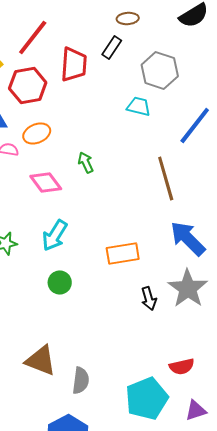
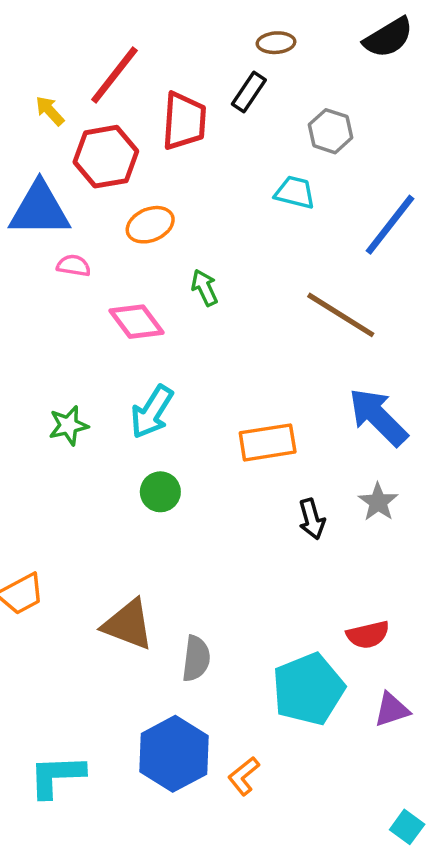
gray hexagon: (160, 70) -> (330, 131), size x0.7
orange ellipse: (37, 134) -> (150, 225), moved
brown line: (166, 178) -> (341, 315), turned -42
gray star: (188, 288) -> (378, 502), size x0.6

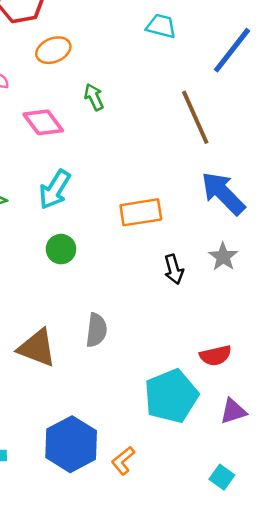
brown line: (341, 315) -> (195, 117), turned 34
gray semicircle: (196, 659) -> (96, 330), moved
cyan square: (407, 827) -> (222, 477), moved

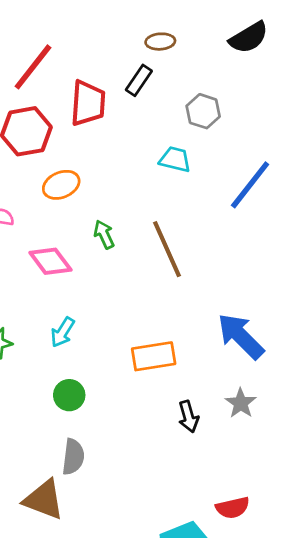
brown line: (195, 117) -> (167, 249), moved
cyan arrow: (55, 190) -> (63, 332), size x0.7
gray semicircle: (96, 330) -> (73, 457), moved

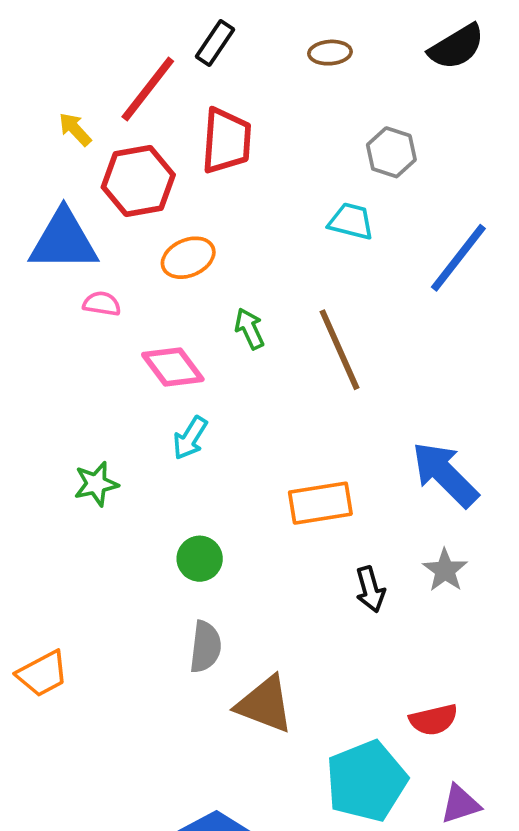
black rectangle: (139, 80) -> (215, 43), moved
cyan arrow: (63, 332) -> (190, 438), moved
brown triangle: (44, 500) -> (265, 704), moved

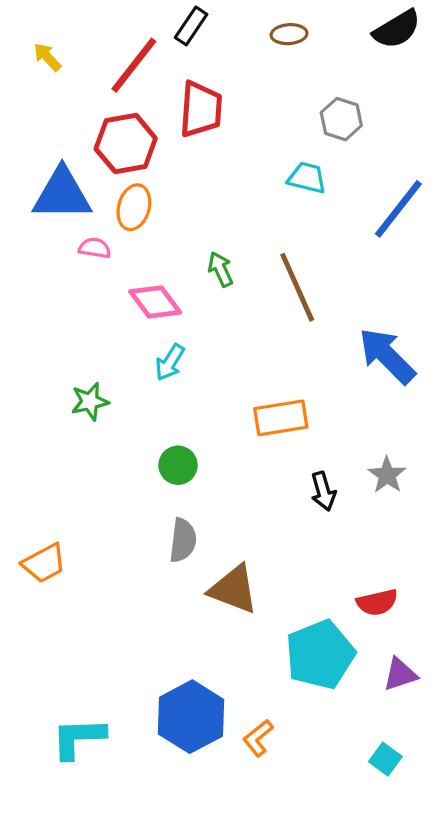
yellow arrow: (75, 129) -> (47, 57), moved
orange ellipse: (188, 258) -> (134, 207), moved, turned -51
blue arrow: (445, 474) -> (387, 356), moved

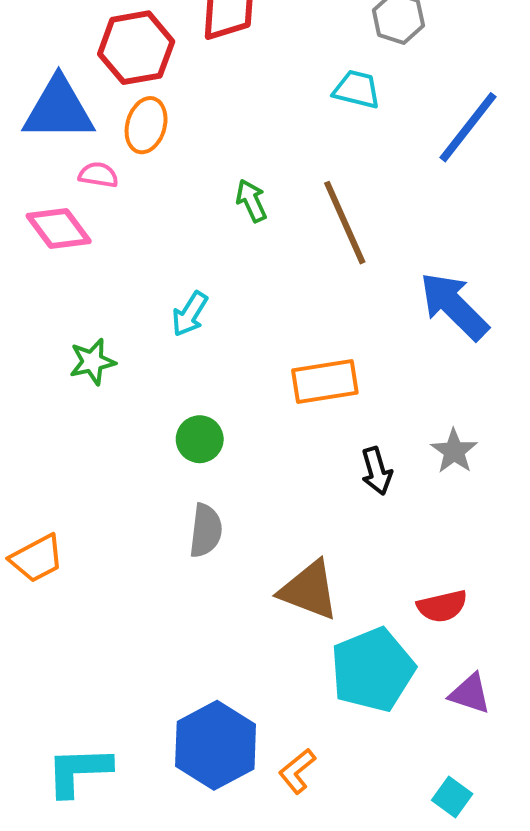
pink diamond: (155, 302) -> (59, 229), moved
brown triangle: (234, 589) -> (309, 590), moved
purple triangle: (400, 674) -> (470, 694), turned 36

